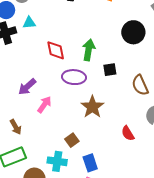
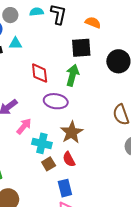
black square: (110, 70) -> (81, 48), moved, size x1.5
red semicircle: (128, 133) -> (69, 159), moved
cyan cross: (57, 161) -> (42, 143), moved

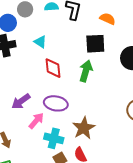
cyan triangle: (15, 43) -> (40, 42), moved, turned 32
purple ellipse: (56, 101) -> (56, 103), moved

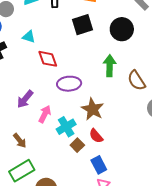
green arrow: (86, 71) -> (110, 66), moved
purple ellipse: (56, 103) -> (69, 84), moved
cyan cross: (54, 138) -> (66, 127), turned -30

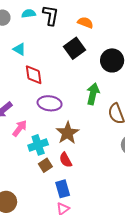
black square: (82, 25) -> (74, 48), turned -30

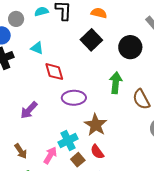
pink arrow: (20, 128) -> (50, 155), moved

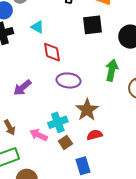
black square: (91, 40) -> (93, 25), turned 30
red semicircle: (97, 152) -> (95, 135), moved, turned 105
pink arrow: (50, 155) -> (39, 135), turned -102

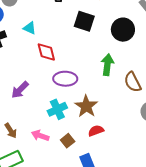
black square: (93, 25) -> (84, 21), turned 30
cyan cross: (58, 122) -> (57, 109), moved

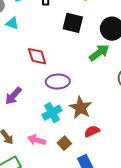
cyan triangle: (30, 28) -> (12, 23), moved
green arrow: (107, 65) -> (99, 53), moved, turned 50

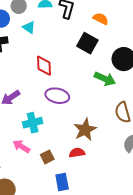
green arrow: (99, 53) -> (105, 79), turned 45
brown star: (81, 108) -> (85, 130), moved
cyan cross: (52, 113) -> (33, 123), moved

